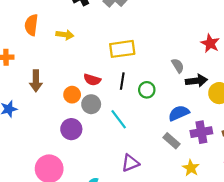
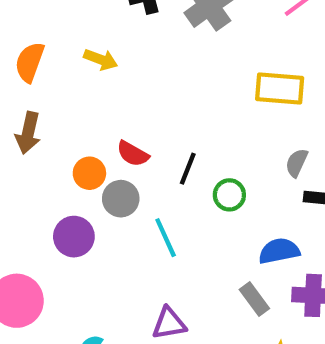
orange semicircle: (31, 25) -> (30, 62), moved
yellow rectangle: (122, 49) -> (280, 88), moved
gray semicircle: (178, 66) -> (297, 163), turned -136

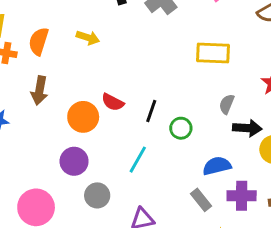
orange circle: (89, 173) -> (83, 117), size x1.4
gray circle: (121, 199) -> (97, 195), moved
cyan line: (166, 238) -> (138, 160), turned 56

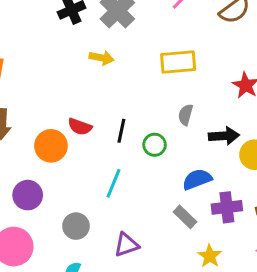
yellow arrow: (88, 38) -> (101, 58), moved
gray semicircle: (227, 104) -> (186, 115), moved
purple circle: (74, 161) -> (28, 195), moved

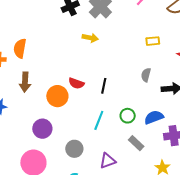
yellow rectangle: (178, 62) -> (153, 41), moved, size x0.6
green circle: (155, 145) -> (128, 116), moved
gray rectangle: (185, 217) -> (136, 143), moved

